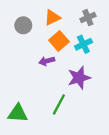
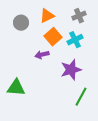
green line: (59, 104) -> (81, 97), moved
green triangle: (18, 113) -> (16, 88), moved

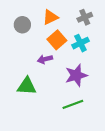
green triangle: (16, 88) -> (27, 86), moved
green line: (81, 97) -> (73, 104), moved, turned 42

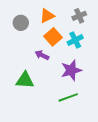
purple arrow: (45, 59) -> (42, 55), turned 40

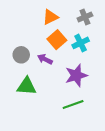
gray circle: (21, 23) -> (21, 55), moved

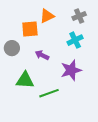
orange square: (57, 40) -> (30, 29), moved, turned 36
gray circle: (21, 55) -> (12, 48), moved
green line: (73, 105) -> (49, 93), moved

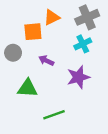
gray cross: (79, 16) -> (87, 17), size x1.5
green line: (49, 93) -> (54, 115), moved

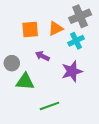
orange triangle: (52, 17) -> (56, 28), moved
gray circle: (13, 53) -> (12, 63), moved

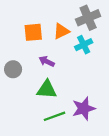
purple star: (72, 71) -> (84, 108), moved
green triangle: (25, 81) -> (47, 89), moved

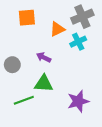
orange square: (33, 32) -> (27, 18), moved
green line: (54, 116) -> (24, 100), moved

